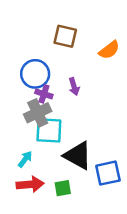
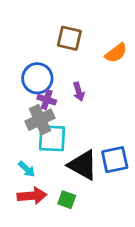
cyan arrow: (25, 159) -> (27, 169), turned 96
blue square: (108, 173) -> (115, 160), moved
green square: (63, 188) -> (67, 200), turned 30

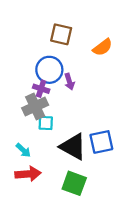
blue circle: (37, 78) -> (49, 70), moved
cyan square: (52, 138) -> (46, 123), size x0.6
green square: (67, 200) -> (74, 183), moved, size x1.5

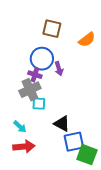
blue square: (101, 142) -> (74, 142), moved
black triangle: (73, 147) -> (62, 124), size x0.7
green square: (74, 183) -> (87, 155), moved

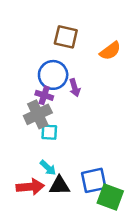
black triangle: (62, 124) -> (59, 186), moved, turned -30
cyan arrow: (20, 127) -> (48, 168), moved

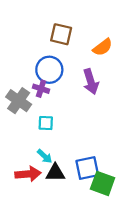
purple arrow: (75, 88) -> (91, 82), moved, size x1.5
gray cross: (38, 114) -> (19, 101), moved, turned -30

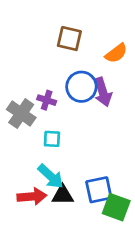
blue circle: (49, 70) -> (81, 87), moved
cyan arrow: (45, 156) -> (51, 176), size x1.5

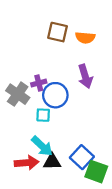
orange semicircle: (116, 53) -> (85, 38), moved, turned 42
blue circle: (81, 87) -> (55, 95), moved
purple cross: (47, 100) -> (39, 83), turned -32
blue square: (99, 190) -> (82, 157), turned -35

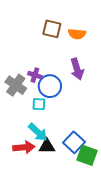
purple cross: (39, 83) -> (35, 75), turned 32

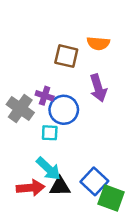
brown square: (52, 29) -> (66, 56), moved

